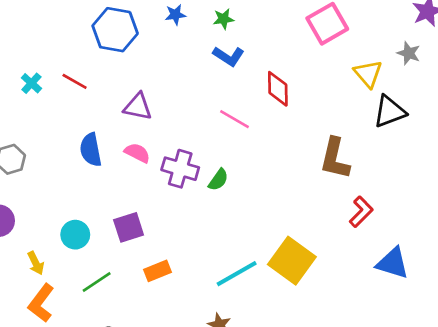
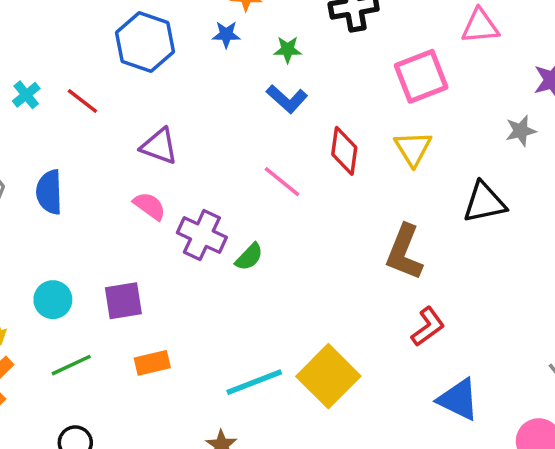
gray star: (409, 53) -> (521, 131), turned 30
yellow triangle: (368, 74) -> (413, 148), moved
blue semicircle: (91, 150) -> (49, 192), moved

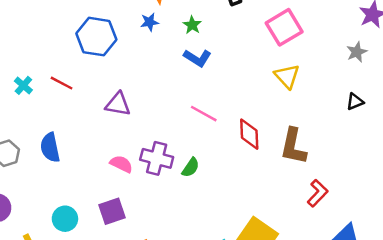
green star: (288, 50) -> (192, 25), turned -30
red diamond: (344, 151) -> (249, 134), moved
black triangle: (484, 202) -> (355, 102), moved, size x0.6
pink semicircle: (150, 206) -> (121, 164), moved

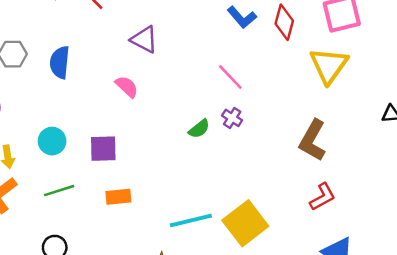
yellow triangle: (287, 76) -> (329, 65), size x1.4
red diamond: (249, 134) -> (284, 22), moved
purple cross: (157, 158) -> (232, 118), moved, size x0.6
pink semicircle: (121, 164) -> (127, 87), moved

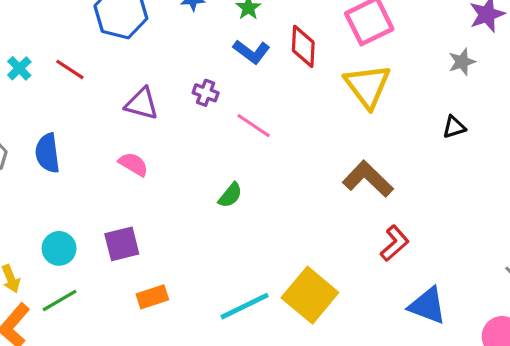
purple cross: (232, 118) -> (206, 93), moved
brown L-shape: (313, 140) -> (368, 179), turned 117
green line: (59, 191) -> (60, 300), moved

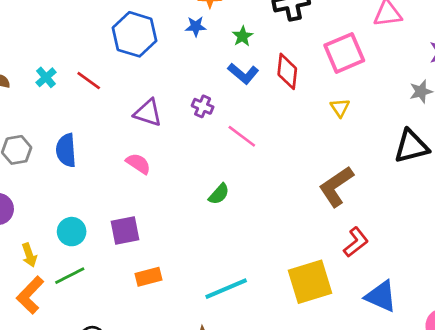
yellow triangle: (368, 86) -> (340, 108), size x0.5
black triangle: (454, 127) -> (411, 146), size x1.8
brown L-shape: (368, 179) -> (336, 186), turned -81
yellow square: (310, 295) -> (310, 282), moved, turned 30

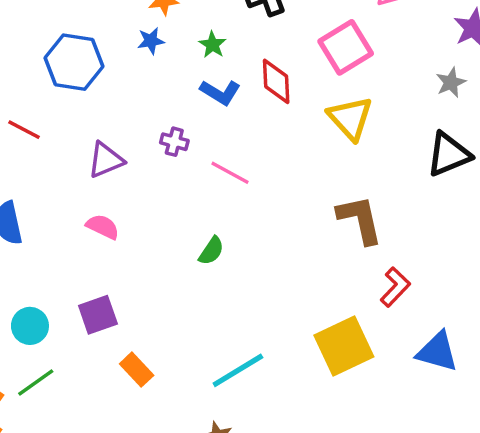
yellow triangle: (340, 108) -> (350, 118), size x1.8
purple triangle: (148, 113) -> (106, 160), turned -32
brown L-shape: (336, 186) -> (360, 220), turned 120
orange rectangle: (148, 277) -> (137, 370), turned 70

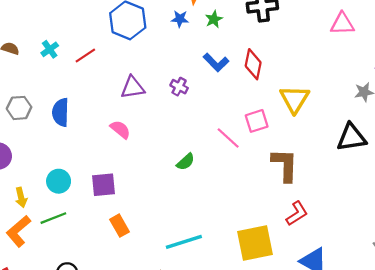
green star: (213, 45) -> (214, 19), moved
pink square: (346, 47) -> (257, 121), moved, size x0.7
red line: (24, 130) -> (85, 56), turned -75
pink line: (230, 173) -> (228, 138), moved

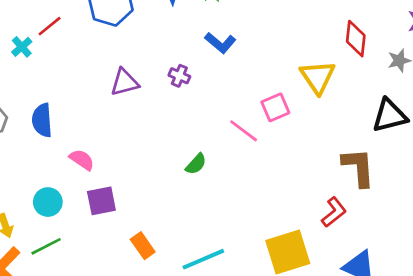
red line: (85, 56) -> (50, 26), moved
red diamond: (253, 64) -> (356, 39), moved
pink semicircle: (120, 129) -> (82, 160), moved
brown L-shape: (285, 165) -> (358, 167), moved
orange rectangle: (119, 226) -> (143, 246), moved

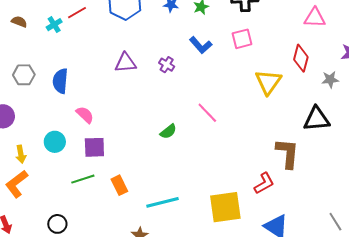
pink square: (275, 107) -> (242, 39), moved
green line: (46, 246) -> (83, 179), moved

